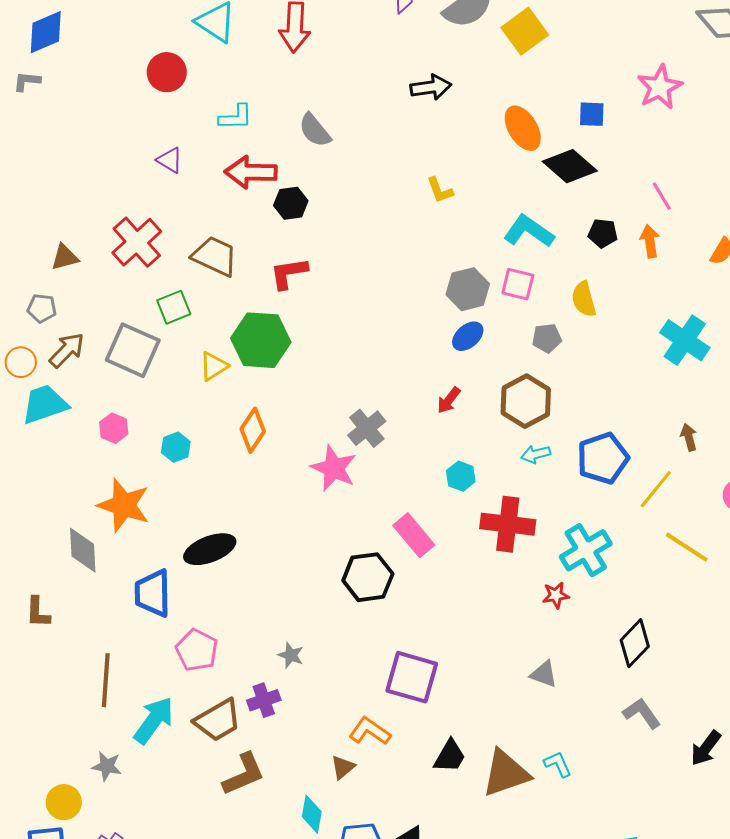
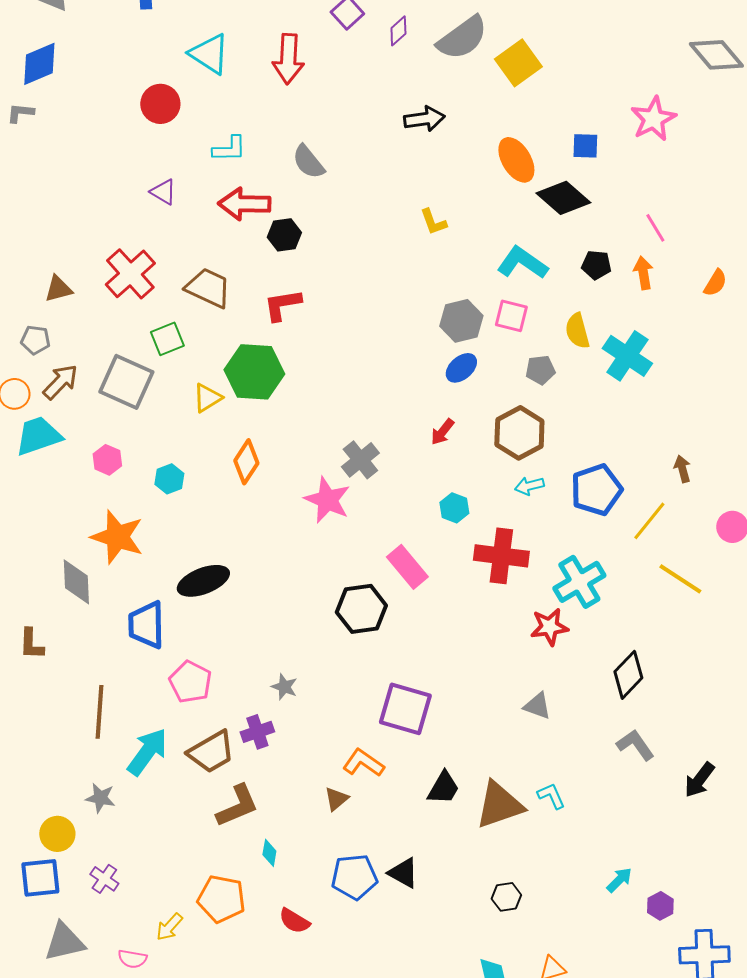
cyan cross: (685, 340) -> (627, 356), moved
red star: (556, 595) -> (549, 627), size x1.4
cyan diamond: (312, 814) -> (269, 853), moved, size x0.7

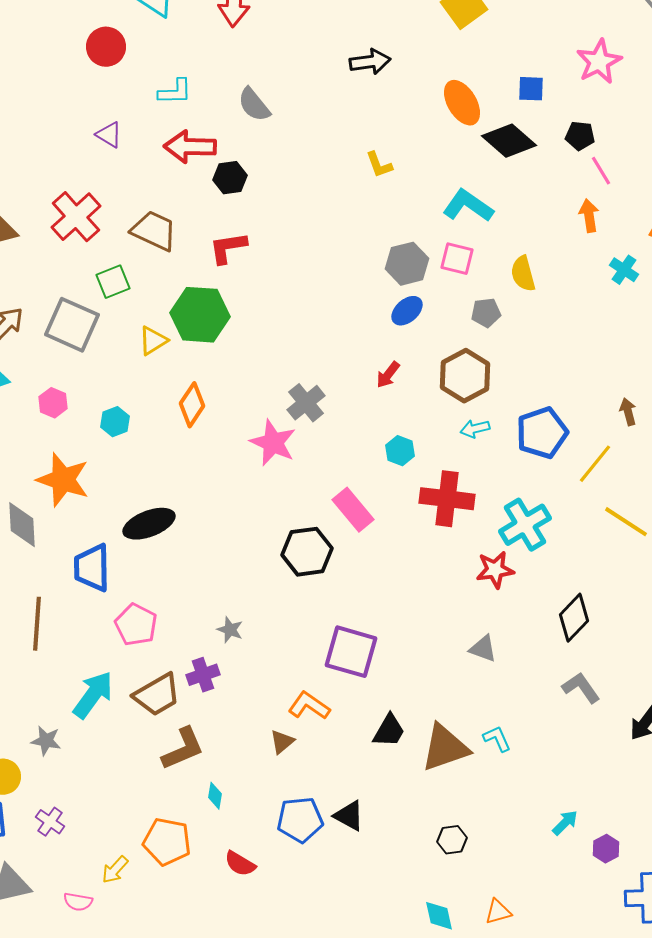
black pentagon: (596, 265) -> (580, 136), moved
cyan cross: (627, 356) -> (624, 270), moved, size x0.6
brown line: (99, 712) -> (37, 624), moved

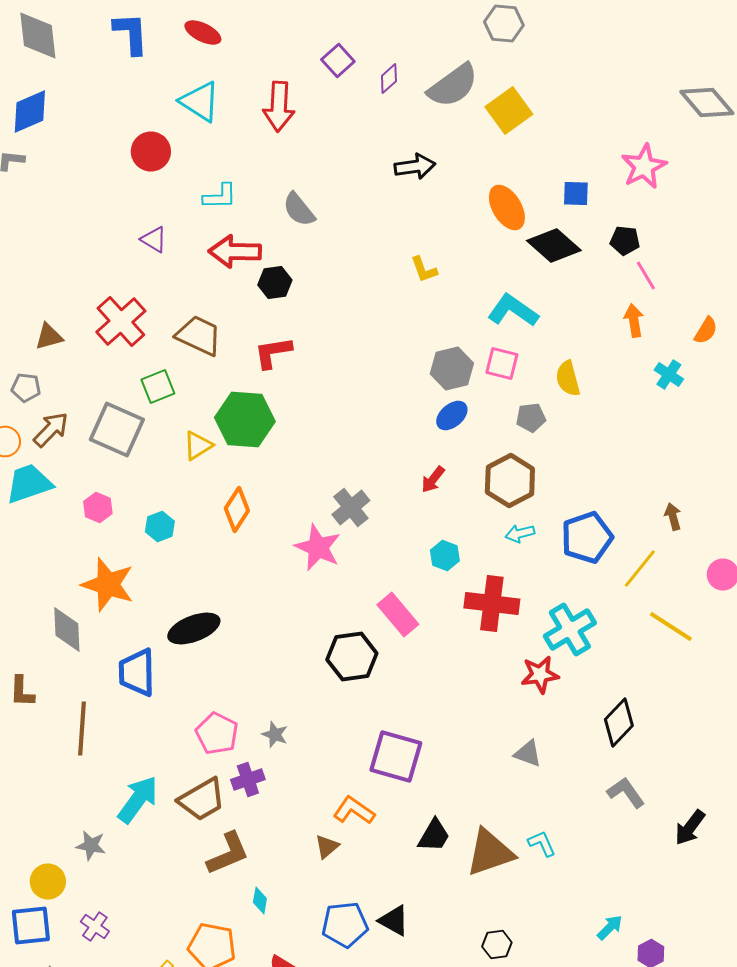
pink pentagon: (136, 625) -> (217, 734), moved

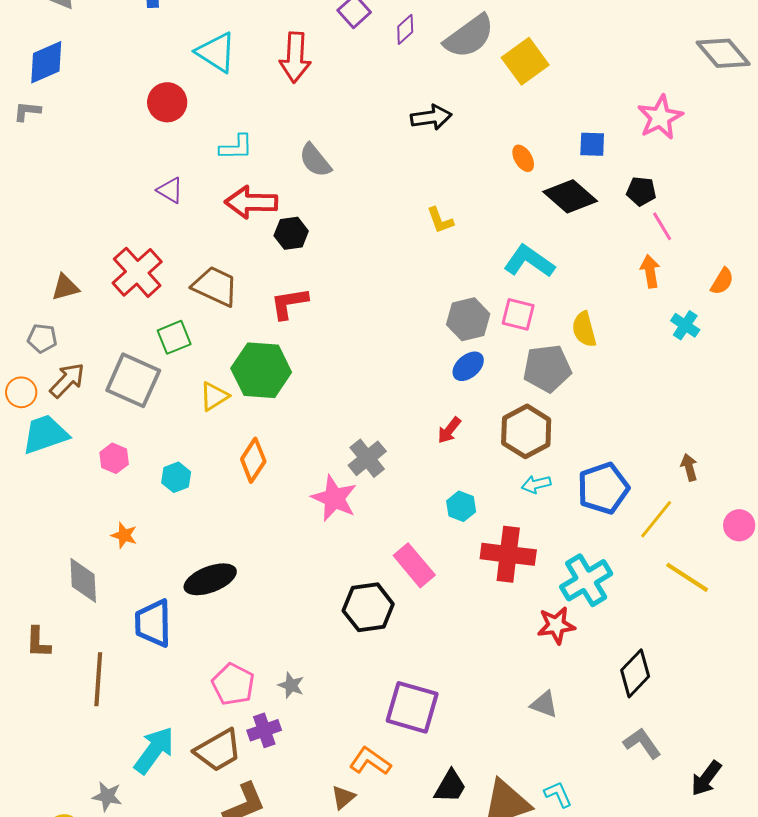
orange ellipse: (507, 208) -> (523, 158), size x0.6
gray pentagon: (531, 418) -> (547, 368), size x1.6
orange star: (108, 584) -> (124, 535), size x0.5

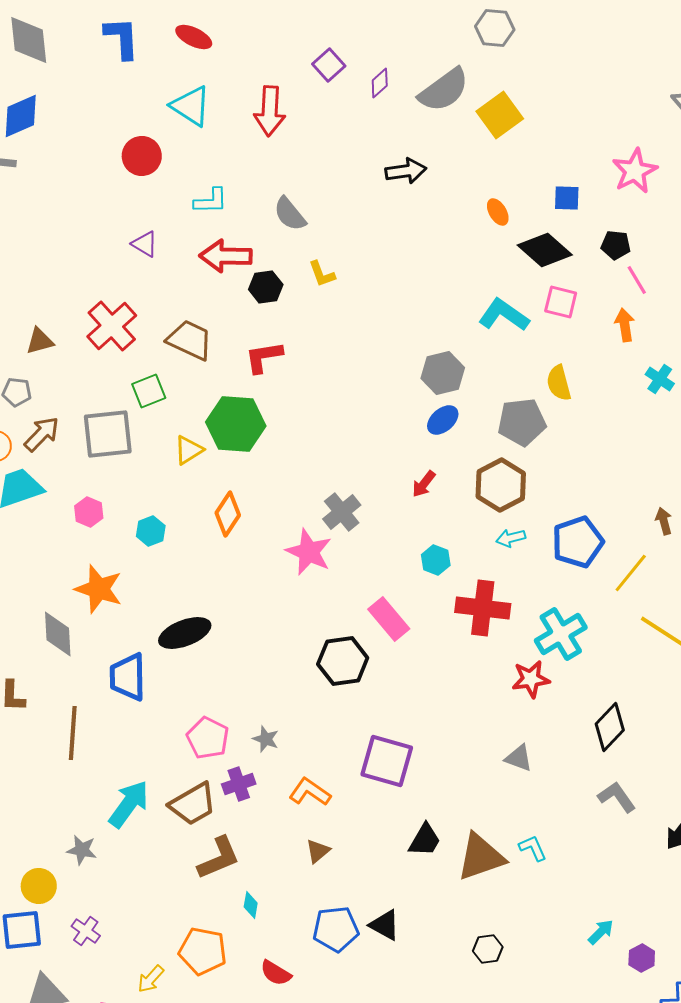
yellow L-shape: (440, 220) -> (322, 274), moved
pink square: (518, 314) -> (561, 302), moved
gray square: (133, 380) -> (108, 434), turned -30
orange star: (124, 535) -> (99, 589), size x1.8
orange L-shape: (370, 761) -> (310, 792), moved

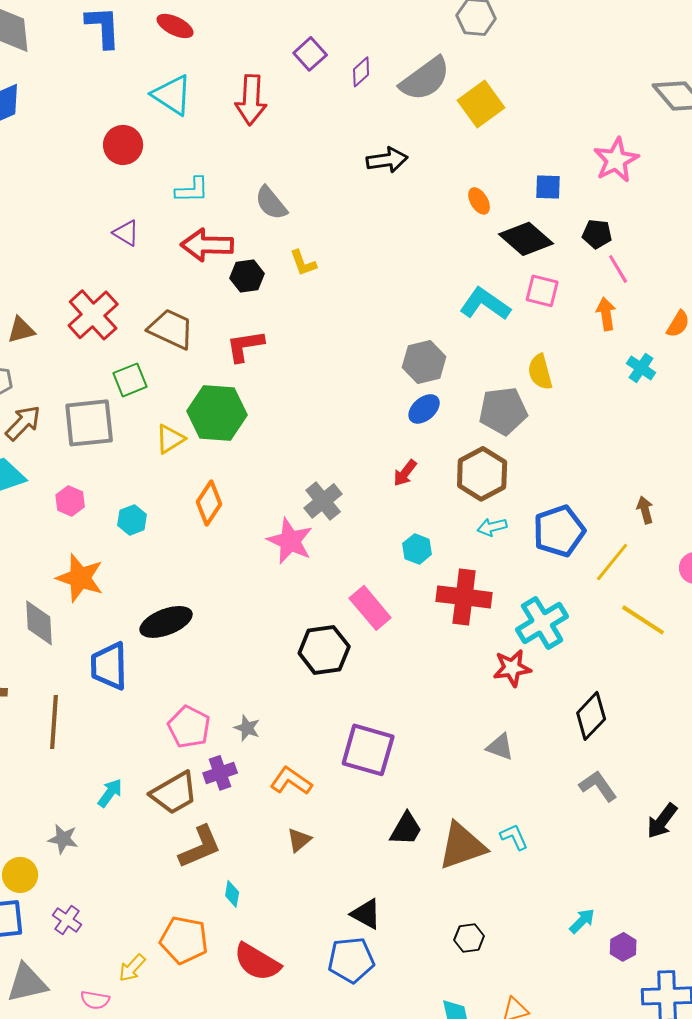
cyan arrow: (129, 804) -> (110, 793), size x0.6
blue pentagon: (336, 929) -> (351, 960), moved
red semicircle: (276, 973) -> (257, 962), size x1.5

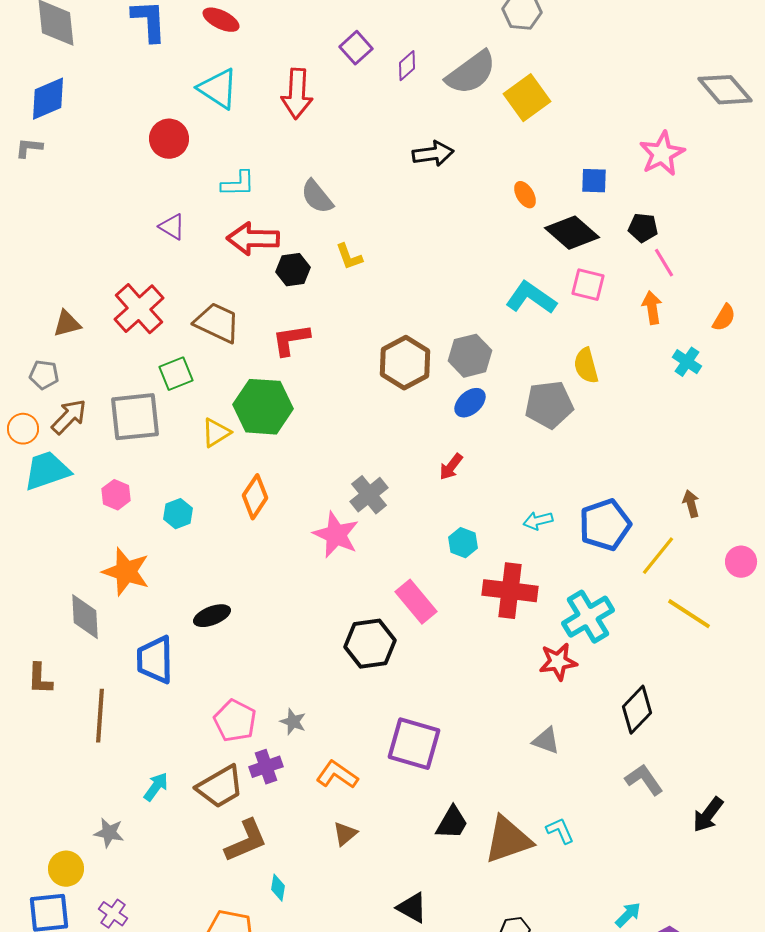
brown hexagon: (482, 474) -> (405, 363), moved
black ellipse: (166, 622) -> (212, 616), size x0.7

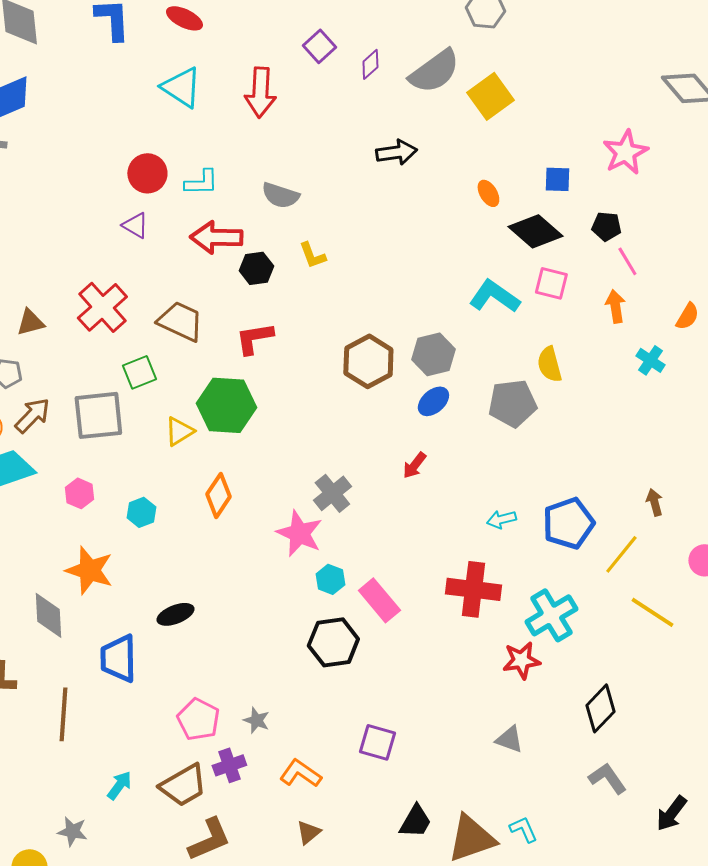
red circle: (169, 139) -> (147, 173), moved
gray semicircle: (317, 197) -> (280, 195), turned -33
cyan hexagon: (463, 543) -> (330, 579), moved
purple square: (414, 744) -> (377, 742), size x0.7

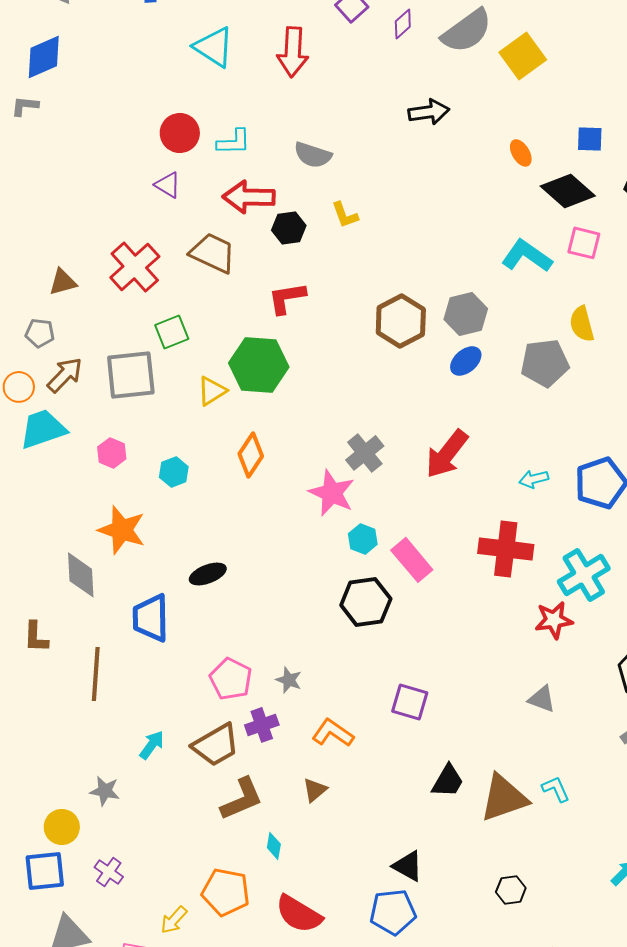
brown trapezoid: (180, 321) -> (213, 253), moved
red arrow: (414, 465) -> (447, 454), moved, size x1.8
brown triangle: (308, 832) -> (315, 790), moved

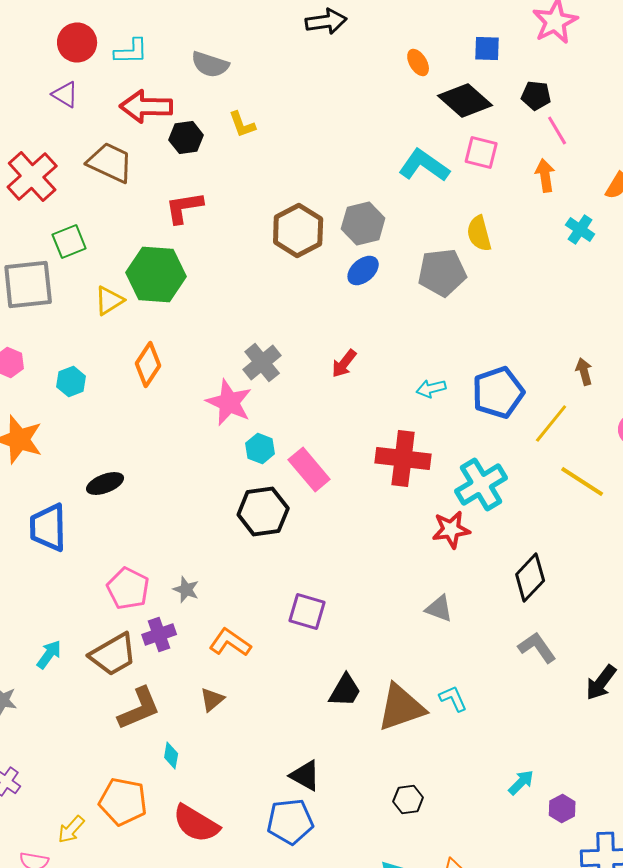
red arrow: (447, 454) -> (344, 364), size x0.6

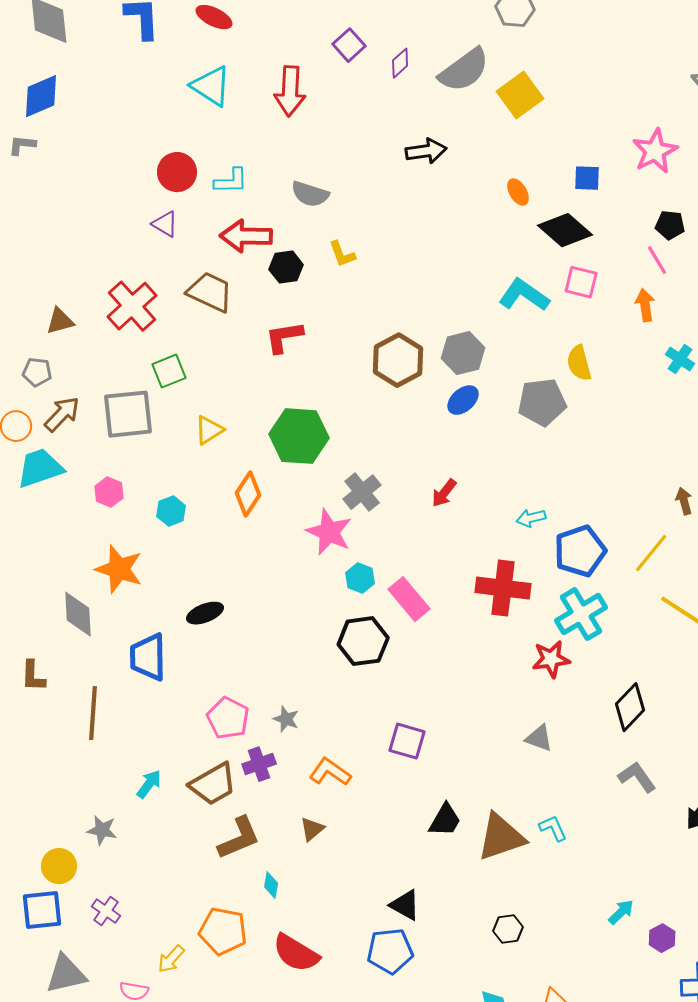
black pentagon: (536, 96) -> (670, 225), moved
green hexagon: (156, 274) -> (299, 436), moved
blue pentagon: (498, 392) -> (580, 551), moved

